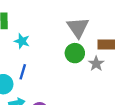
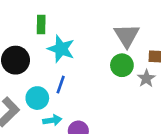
cyan star: (22, 41) -> (61, 49), size x1.5

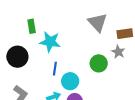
green circle: (122, 65) -> (99, 63), moved
cyan circle: (37, 98) -> (70, 81), moved

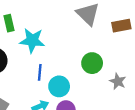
gray star: (118, 52) -> (118, 81), moved

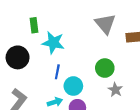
gray star: (118, 81) -> (115, 90), moved

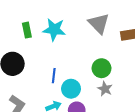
cyan star: (53, 43) -> (54, 29), moved
gray star: (115, 90) -> (105, 89), moved

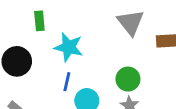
cyan star: (54, 29) -> (69, 47), moved

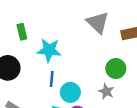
green circle: (128, 79) -> (116, 69), moved

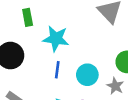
cyan circle: (70, 92) -> (87, 75), moved

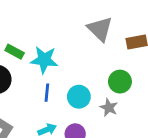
green rectangle: (28, 17) -> (15, 52), moved, turned -49

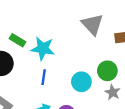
cyan circle: (79, 97) -> (81, 82), moved
gray star: (109, 108) -> (113, 92), moved

